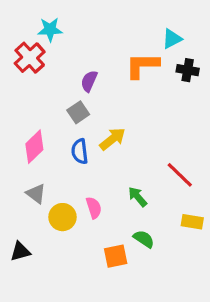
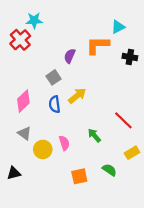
black cross: (188, 70) -> (130, 57), moved
purple semicircle: (89, 81) -> (70, 56), moved
yellow rectangle: (192, 222) -> (132, 153), turned -40
green semicircle: (144, 239) -> (109, 170), moved

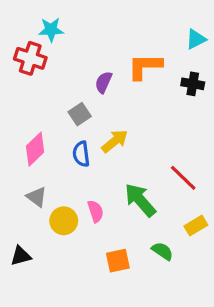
cyan triangle: (118, 27) -> (196, 39), moved
red cross: (20, 40) -> (30, 58), turned -30
green arrow: (94, 135) -> (140, 200), size x1.6

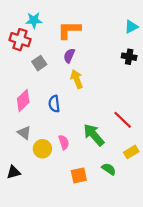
orange L-shape: (145, 66) -> (69, 30), moved
gray square: (80, 114) -> (39, 63), moved
yellow arrow: (115, 141) -> (77, 79), moved, turned -72

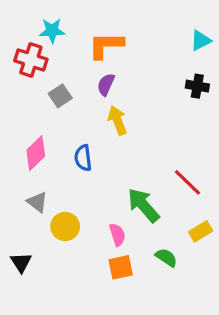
pink semicircle: (64, 142) -> (117, 235), moved
black triangle: (14, 172) -> (21, 262), turned -48

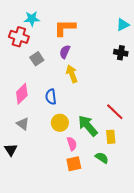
yellow circle: (65, 226) -> (60, 123), moved
yellow rectangle: (201, 231) -> (111, 137), moved, turned -64
black triangle: (21, 262) -> (11, 150), moved

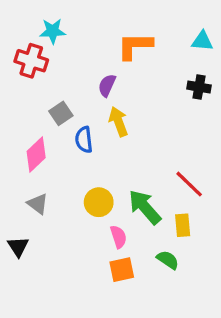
cyan triangle: (123, 25) -> (202, 41), turned 32
orange L-shape: (65, 28) -> (135, 46), moved
gray square: (37, 59) -> (61, 113), moved
blue semicircle: (51, 97) -> (84, 140), moved

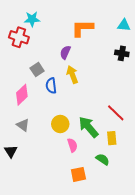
orange square: (122, 270) -> (78, 174), moved

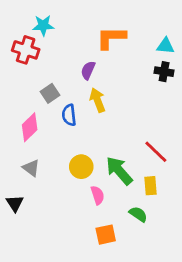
cyan triangle: (124, 25) -> (165, 46), moved

